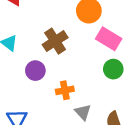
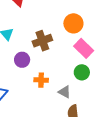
gray triangle: (83, 112) -> (65, 92), moved, turned -32

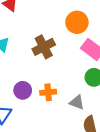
purple circle: (22, 60) -> (23, 90), moved

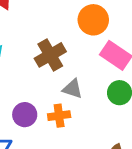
gray triangle: (77, 102) -> (73, 89), moved

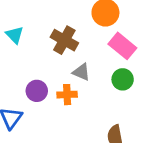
brown cross: (50, 55) -> (64, 40), turned -36

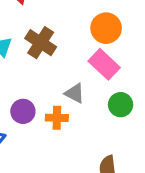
brown cross: (64, 40) -> (41, 43), moved
pink rectangle: (122, 46) -> (104, 64), moved

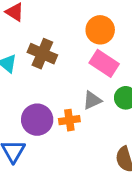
gray triangle: (75, 93) -> (92, 100), moved, turned -42
purple circle: (23, 111) -> (37, 120), size x1.4

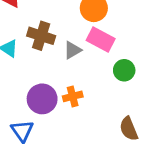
gray triangle: (92, 100) -> (72, 50), moved

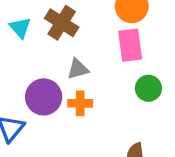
pink rectangle: (101, 40) -> (130, 45), turned 40
gray triangle: (72, 50) -> (78, 69), moved

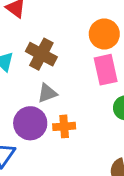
gray triangle: (78, 69) -> (47, 93), moved

